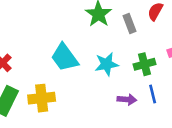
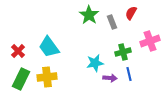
cyan trapezoid: (65, 57) -> (49, 47), moved
cyan star: (107, 64) -> (95, 63), moved

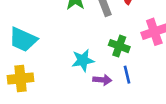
cyan trapezoid: (49, 47) -> (23, 40), turned -30
green cross: (123, 52) -> (119, 46), turned 35

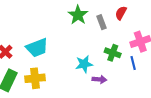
cyan trapezoid: (23, 40) -> (37, 48), turned -45
blue line: (127, 75) -> (133, 63), moved

